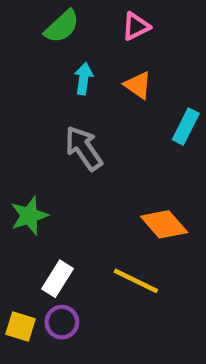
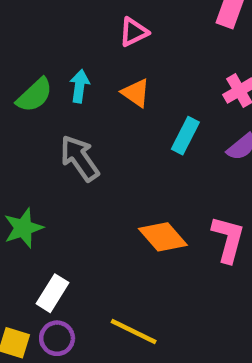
green semicircle: (62, 26) -> (35, 95), moved
yellow line: (136, 281) -> (134, 331), moved

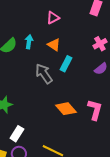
cyan rectangle: (185, 136) -> (66, 64), moved
gray arrow: (80, 158) -> (44, 74), moved

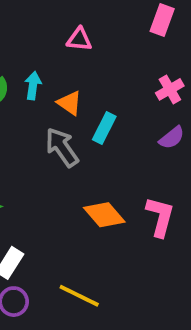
pink triangle: (53, 18) -> (79, 39), turned 32
orange triangle: (54, 45) -> (70, 103), moved

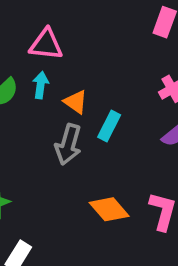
pink triangle: (79, 39) -> (46, 44), moved, size x1.4
gray arrow: (62, 147) -> (68, 144), turned -129

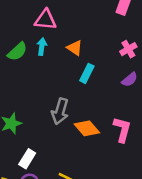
orange triangle: (76, 102) -> (75, 48), moved
gray arrow: (68, 144) -> (60, 111), moved

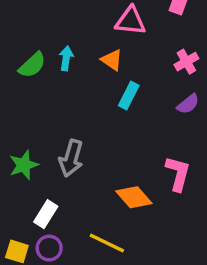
pink triangle: (45, 20) -> (130, 21), moved
gray arrow: (60, 111) -> (71, 158), moved
orange diamond: (87, 128) -> (134, 197), moved

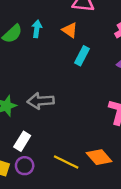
gray arrow: (71, 158) -> (40, 101), turned 70
orange diamond: (134, 197) -> (99, 157), moved

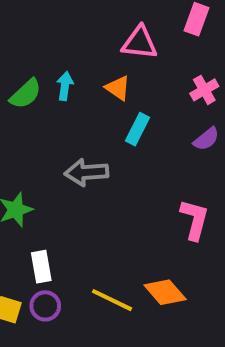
gray arrow: (40, 101) -> (86, 172), moved
white rectangle: (22, 141) -> (41, 267), turned -42

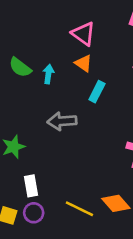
pink triangle: (140, 43) -> (83, 34), moved, turned 30
cyan arrow: (65, 86) -> (48, 74), moved
green semicircle: (26, 94) -> (20, 67), turned 80

